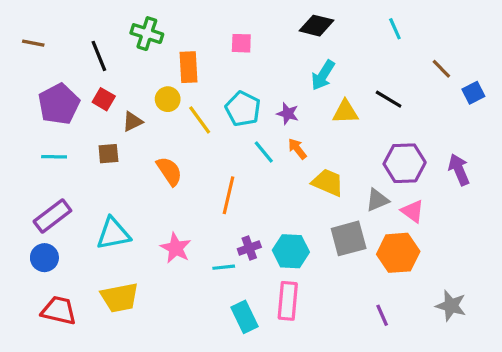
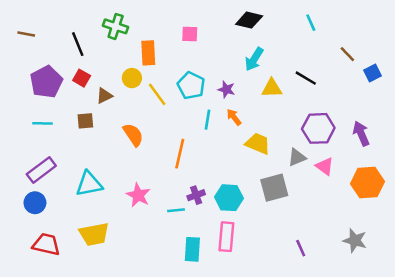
cyan line: (264, 152) -> (207, 120), turned 48
orange hexagon: (398, 253) -> (367, 183), moved
cyan rectangle: (245, 317) -> (192, 249), turned 30

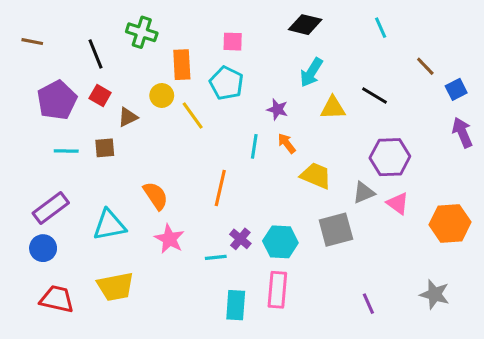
cyan pentagon: (191, 86) -> (226, 83), moved
cyan line: (43, 123) -> (66, 151), moved
purple arrow: (361, 133) -> (462, 133), moved
orange semicircle: (133, 135) -> (156, 196), moved
purple cross: (196, 195) -> (240, 239), turned -30

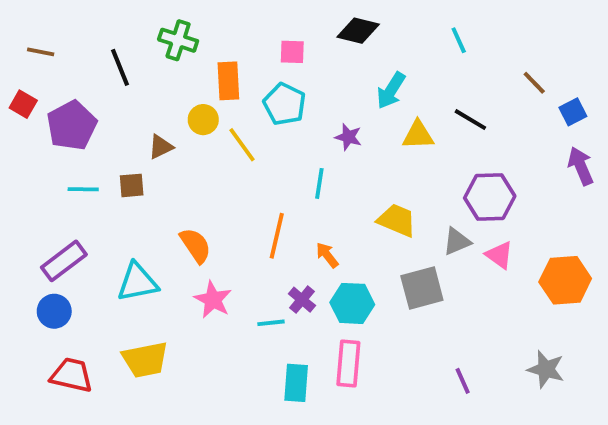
black diamond: (305, 25) -> (358, 31), moved
cyan line: (381, 28) -> (459, 40), moved
red square: (100, 96) -> (23, 104), moved
orange arrow: (287, 143) -> (327, 255), moved

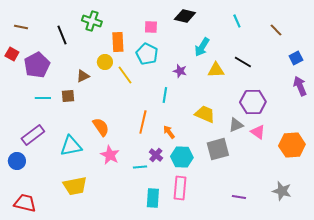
brown line: (534, 83) -> (276, 30), moved
blue circle: (54, 311) -> (17, 161), moved
red trapezoid: (72, 375) -> (25, 203), moved
purple line: (463, 381) -> (239, 197), turned -56

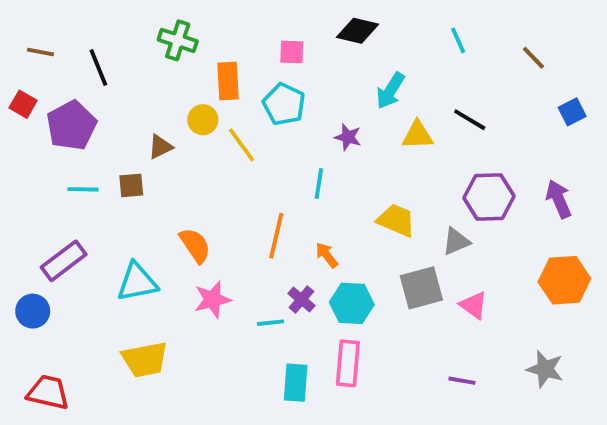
black line: (62, 35) -> (98, 67), moved
purple arrow: (300, 86) -> (559, 199), moved
pink triangle: (258, 132) -> (474, 305), moved
pink star: (110, 155) -> (213, 300), turned 30

